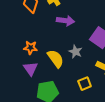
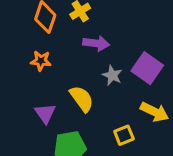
orange star: (31, 48) -> (41, 61), moved
gray star: (76, 52) -> (112, 75), moved

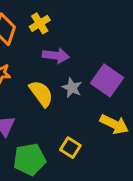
yellow semicircle: (82, 99) -> (41, 94), moved
yellow square: (124, 135) -> (70, 148), moved, turned -36

